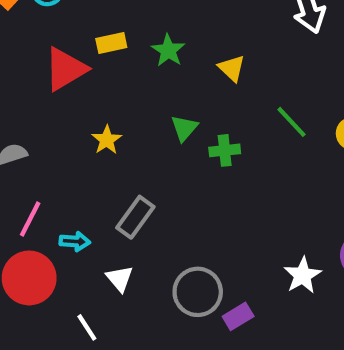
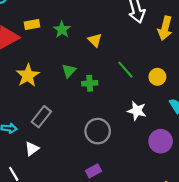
yellow star: (107, 140) -> (28, 75), size x1.5
white star: (303, 275) -> (137, 111), moved, turned -30
white triangle: (120, 279) -> (32, 149), turned 32
gray circle: (198, 292) -> (98, 131), moved

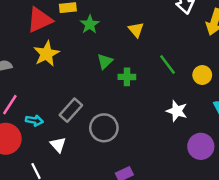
green star: (62, 30) -> (90, 24), moved
yellow star: (28, 75) -> (46, 54), moved
gray circle: (98, 131) -> (104, 128), moved
white triangle: (32, 149) -> (58, 145), turned -40

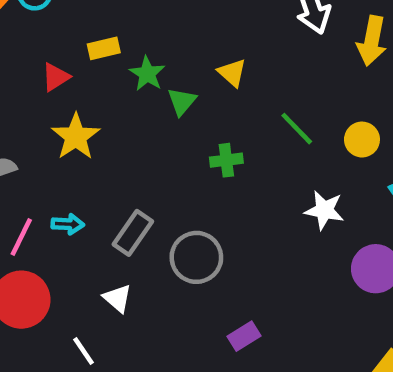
red triangle: (40, 20) -> (56, 77), size x0.6
green triangle: (105, 61) -> (182, 101), moved
cyan arrow: (34, 120) -> (68, 224), moved

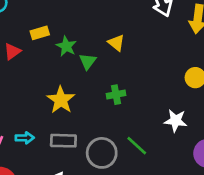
green line: (297, 129) -> (137, 146), moved
yellow star: (76, 137) -> (61, 100), moved
gray rectangle: (133, 233) -> (63, 141), turned 60

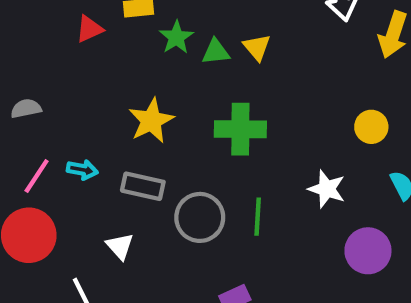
green triangle: (88, 61) -> (216, 52), moved, turned 36
green cross: (116, 95) -> (240, 129), size x1.6
green line: (137, 146) -> (258, 217), turned 40

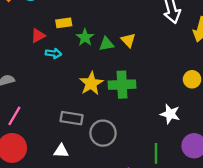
yellow star: (151, 121) -> (91, 83), moved
cyan arrow: (82, 170) -> (53, 53), moved
green line: (258, 217) -> (156, 153), moved
white triangle: (120, 246) -> (61, 151), turned -42

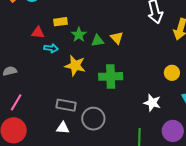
red triangle: (38, 36) -> (38, 32), turned 32
yellow star: (91, 83) -> (75, 66), moved, turned -30
white triangle: (61, 151) -> (63, 128), moved

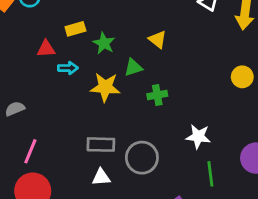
green triangle: (98, 41) -> (133, 67), moved
green cross: (111, 76) -> (157, 95), size x0.6
white star: (152, 103) -> (198, 137), moved

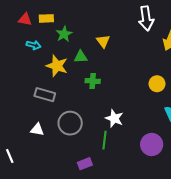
red triangle: (46, 49) -> (25, 19), moved
gray rectangle: (101, 145) -> (45, 95), moved
green line: (210, 174) -> (105, 140), moved

